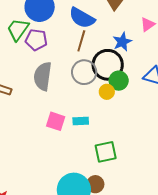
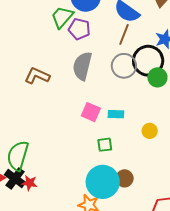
yellow circle: (107, 92) -> (150, 131), moved
green square: (106, 152) -> (105, 145), moved, size x0.7

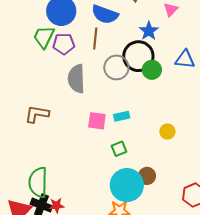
brown line: (124, 34) -> (95, 39), moved
brown L-shape: (37, 76) -> (37, 114), moved
yellow circle: (150, 131) -> (167, 132), moved

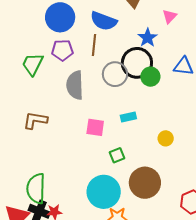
green trapezoid: (44, 37) -> (33, 64), moved
cyan rectangle: (122, 116) -> (128, 117), moved
brown circle: (147, 176) -> (145, 183), size x1.8
cyan circle: (127, 185) -> (104, 192), moved

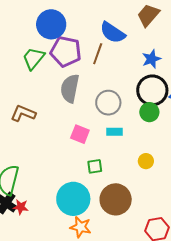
blue circle: (60, 17) -> (51, 24), moved
purple pentagon: (62, 50) -> (66, 52), size x1.4
black circle: (137, 63) -> (152, 90), moved
gray circle: (115, 74) -> (108, 103), moved
green circle: (150, 77) -> (149, 112), moved

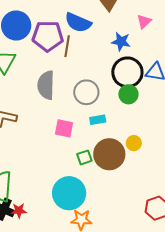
purple pentagon: (66, 52) -> (48, 36), moved
blue star: (151, 59) -> (121, 42), turned -30
brown circle: (116, 199) -> (109, 154), moved

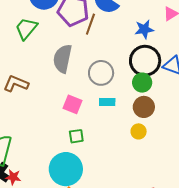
blue star: (121, 42) -> (144, 29), turned -30
brown circle: (109, 154) -> (144, 107), moved, size x0.7
green square: (84, 157) -> (76, 136), moved

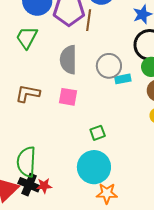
cyan rectangle: (107, 102) -> (123, 79), moved
pink square: (73, 104) -> (68, 97), moved

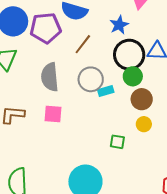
brown line: (89, 20) -> (83, 44), moved, turned 35
green square: (98, 133) -> (117, 142), moved, turned 35

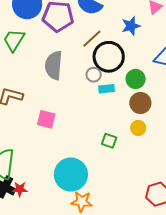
black circle: (129, 55) -> (109, 57), moved
gray circle: (91, 79) -> (94, 75), size x0.6
pink square: (53, 114) -> (46, 119), moved

